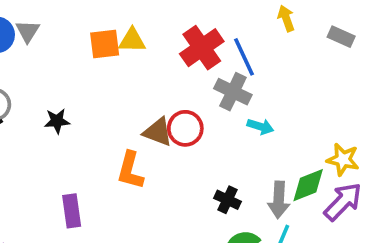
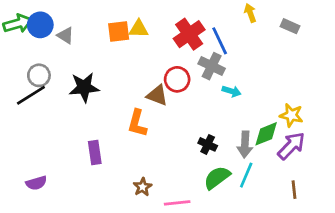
gray triangle: (28, 31) -> (66, 35), moved, turned -30
black star: (57, 121) -> (84, 87), size x1.6
red circle: (185, 128) -> (177, 79), moved

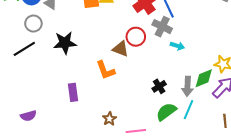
gray circle: (39, 75) -> (33, 24), moved
orange L-shape: (137, 123) -> (105, 70), turned -35
black cross: (208, 144) -> (159, 86), turned 32

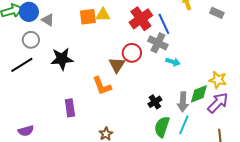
brown triangle: (121, 49) -> (117, 65), turned 42
green semicircle: (166, 112) -> (162, 127), turned -35

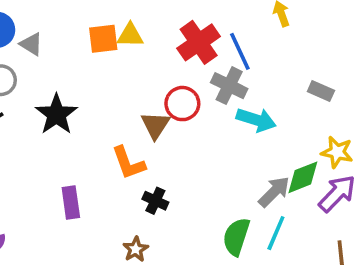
gray rectangle: (217, 13) -> (321, 91), moved
black star: (62, 59) -> (56, 114), turned -30
cyan arrow: (173, 62) -> (256, 120), size x1.5
black cross: (155, 102) -> (155, 201), moved, turned -32
gray arrow: (183, 102) -> (274, 192), turned -138

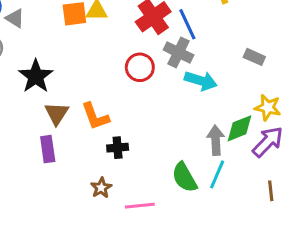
brown triangle: (155, 125) -> (57, 113), moved
gray arrow: (274, 192) -> (216, 140), turned -48
black cross: (155, 201) -> (118, 148), turned -30
green semicircle: (236, 237) -> (184, 177), turned -48

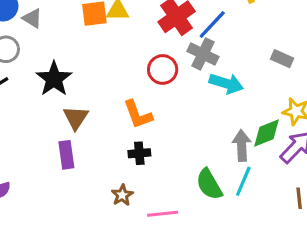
blue line: (187, 24) -> (212, 24), turned 68
orange L-shape: (95, 116) -> (138, 114), moved

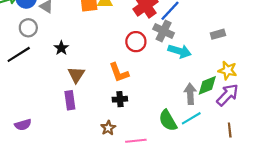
gray rectangle: (282, 59) -> (218, 34), turned -40
black star: (54, 79) -> (61, 48), size x0.6
cyan line: (243, 181) -> (191, 118), turned 36

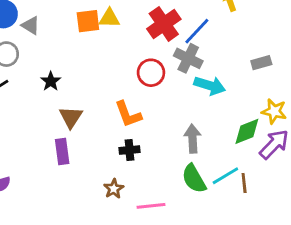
gray arrow: (190, 94) -> (193, 139), moved
brown line: (230, 130) -> (244, 183), moved

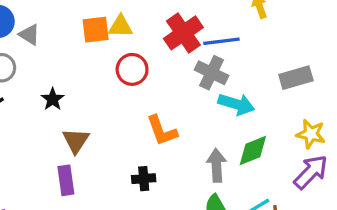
blue line: (197, 31) -> (221, 41), turned 40
gray rectangle: (261, 63) -> (296, 78), size x1.4
red circle: (151, 73) -> (132, 69), moved
orange L-shape: (128, 114) -> (162, 131), moved
green diamond: (247, 131) -> (253, 150), moved

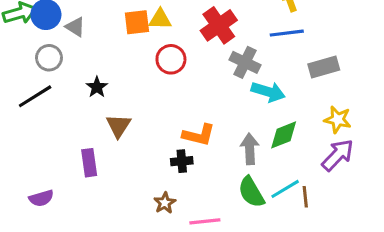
blue line: (221, 41) -> (287, 33), moved
orange L-shape: (162, 131) -> (199, 135), moved, turned -56
purple rectangle: (66, 180) -> (89, 163), moved

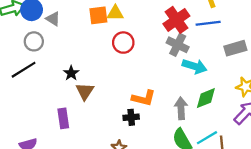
red cross: (219, 25) -> (176, 20), moved
black star: (97, 87) -> (71, 73), moved

